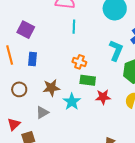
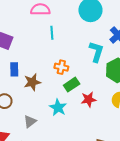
green rectangle: (88, 80) -> (72, 85), turned -35
brown star: (51, 88) -> (32, 82), moved

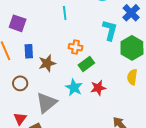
red star: (89, 99) -> (98, 88), moved
gray triangle: (30, 121) -> (46, 103), size x1.6

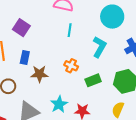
cyan L-shape: (110, 30) -> (99, 47), moved
green rectangle: (86, 64) -> (93, 80), moved

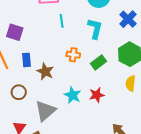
brown star: (39, 74) -> (45, 72), turned -30

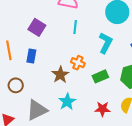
purple square: (15, 32) -> (37, 27), moved
brown star: (45, 72) -> (60, 75), moved
red star: (97, 95) -> (103, 109), moved

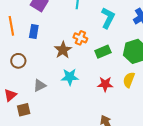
cyan star: (67, 102) -> (70, 77), turned 30
gray triangle: (37, 110) -> (40, 85), size x0.6

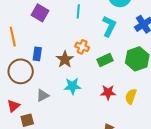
blue rectangle: (34, 31) -> (37, 54), moved
brown circle: (18, 61) -> (21, 71), size x1.6
yellow semicircle: (129, 80) -> (131, 96), moved

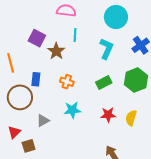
orange cross: (82, 47) -> (67, 82), moved
brown star: (65, 59) -> (56, 51), moved

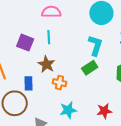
cyan line: (75, 35) -> (49, 37), moved
brown star: (56, 51) -> (46, 64), moved
green rectangle: (104, 82) -> (90, 68), moved

